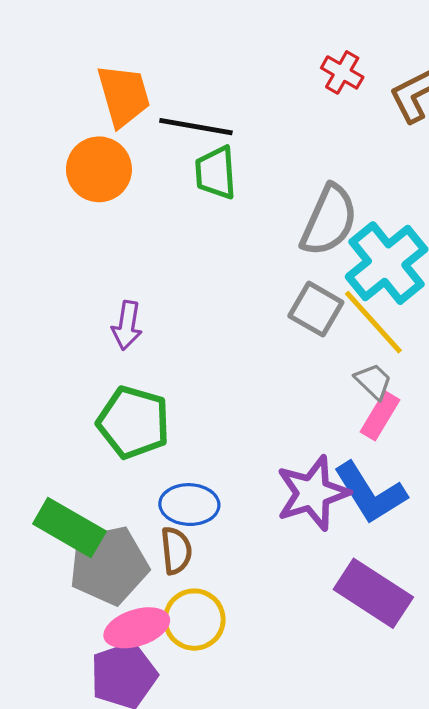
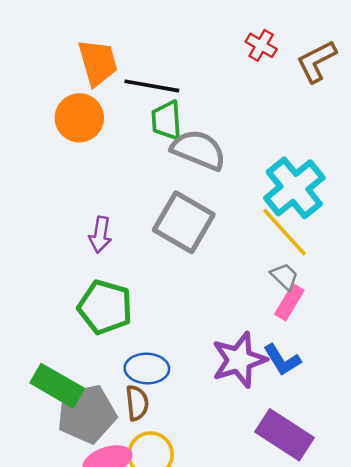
gray semicircle: (329, 220) -> (198, 150), moved, turned -92
gray square: (316, 309) -> (184, 222), moved, size x1.5
blue L-shape: (370, 493) -> (282, 360), size x0.7

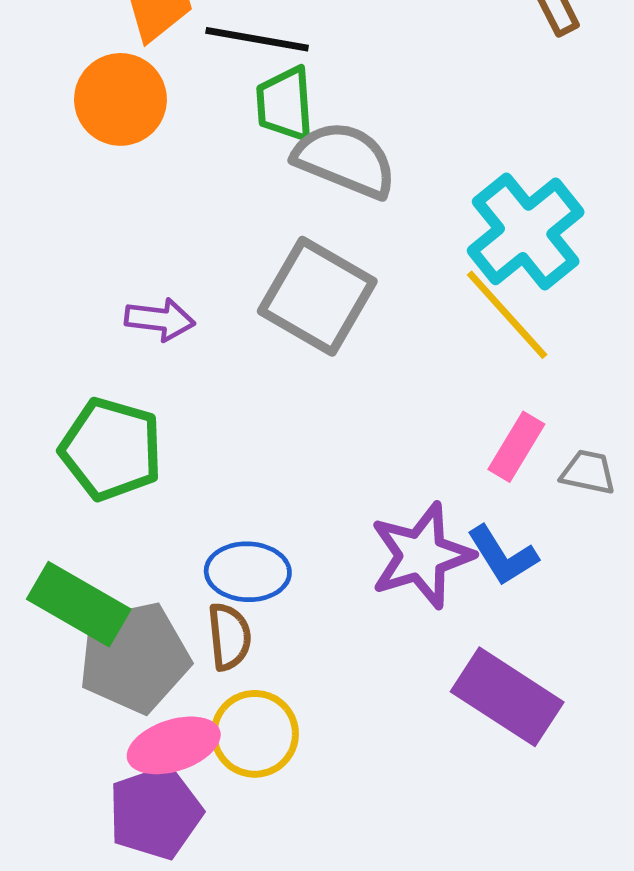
purple arrow: (100, 235) -> (160, 319), turned -92
gray trapezoid: (285, 276) -> (588, 472), moved, turned -32
green pentagon: (105, 307) -> (111, 449), moved

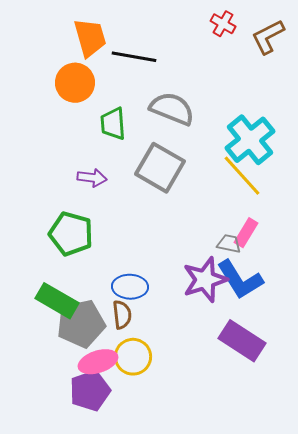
green trapezoid: (285, 104) -> (113, 124), moved
gray trapezoid: (588, 472) -> (229, 244), moved
blue L-shape: (502, 556) -> (240, 280), size x1.5

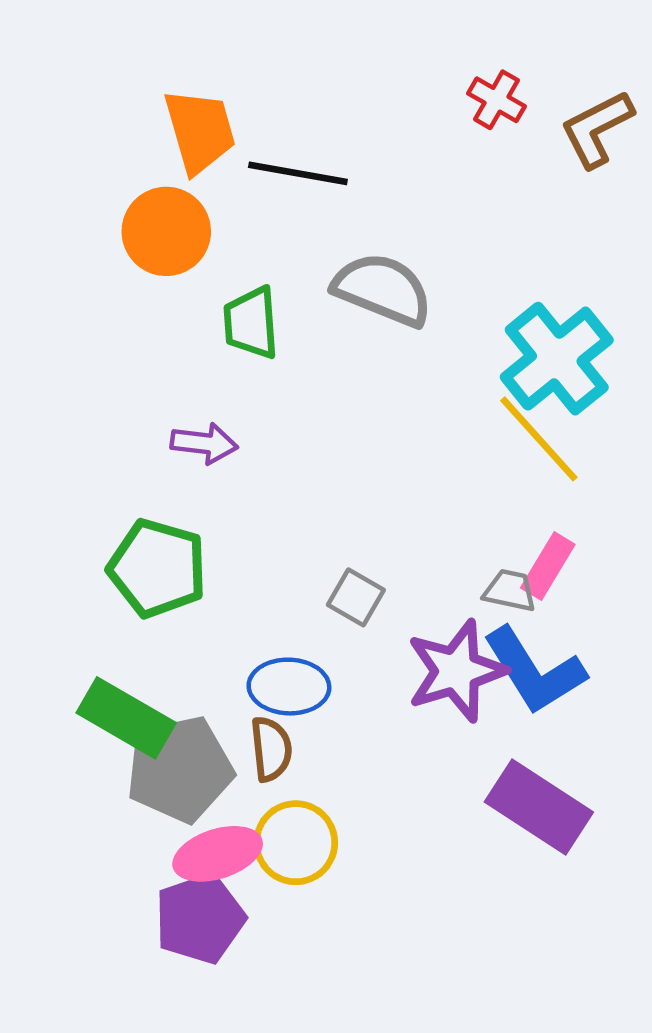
gray square: (160, 168) -> (356, 597), moved, size x0.5

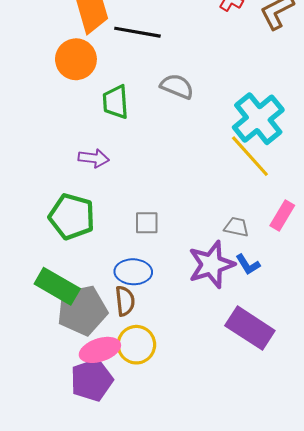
gray semicircle: (383, 289) -> (177, 86), size x0.7
pink rectangle: (548, 566) -> (282, 216), moved
gray square: (356, 597) -> (147, 223), moved, turned -30
blue L-shape: (534, 671) -> (248, 264), size x0.5

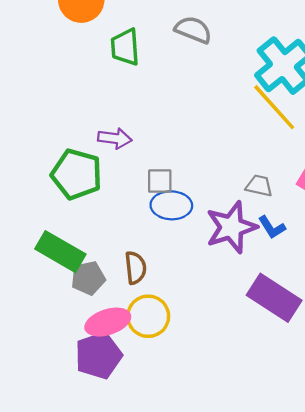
purple arrow: (94, 158) -> (115, 138), moved
blue ellipse: (133, 272) -> (171, 205), moved
gray pentagon: (82, 310) -> (88, 278), size x0.6

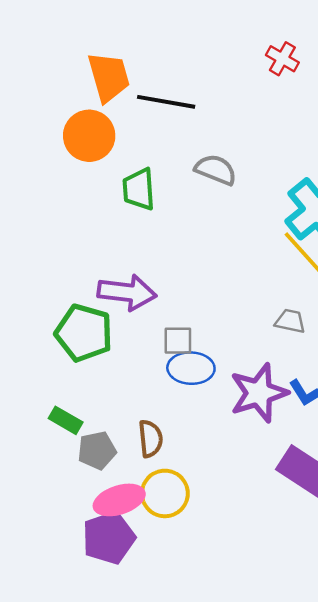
purple arrow: (115, 138) -> (127, 292), size x1.5
gray trapezoid: (259, 186) -> (290, 321), moved
green rectangle: (60, 252) -> (66, 420), size x0.6

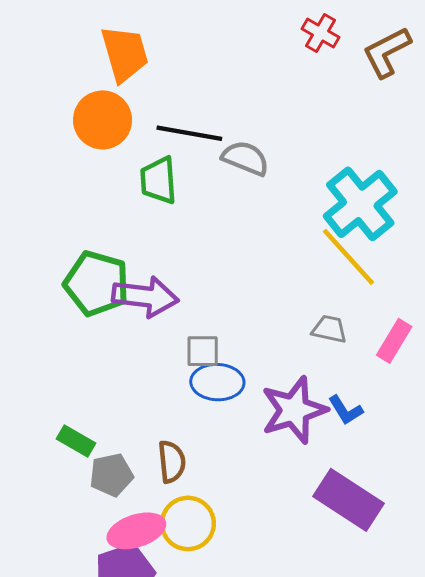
black line: (166, 102) -> (189, 133), moved
green pentagon: (84, 333) -> (97, 283), moved

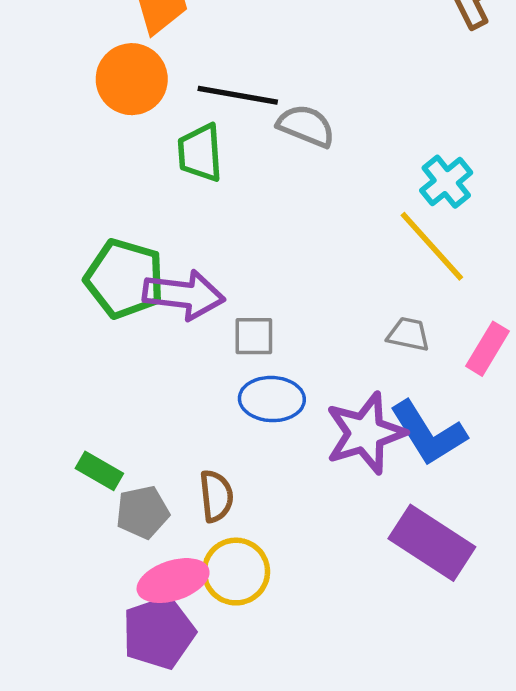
cyan cross: (360, 204) -> (446, 182), size x0.6
gray square: (203, 351) -> (254, 336), moved
blue L-shape: (346, 410) -> (428, 433), size x1.8

